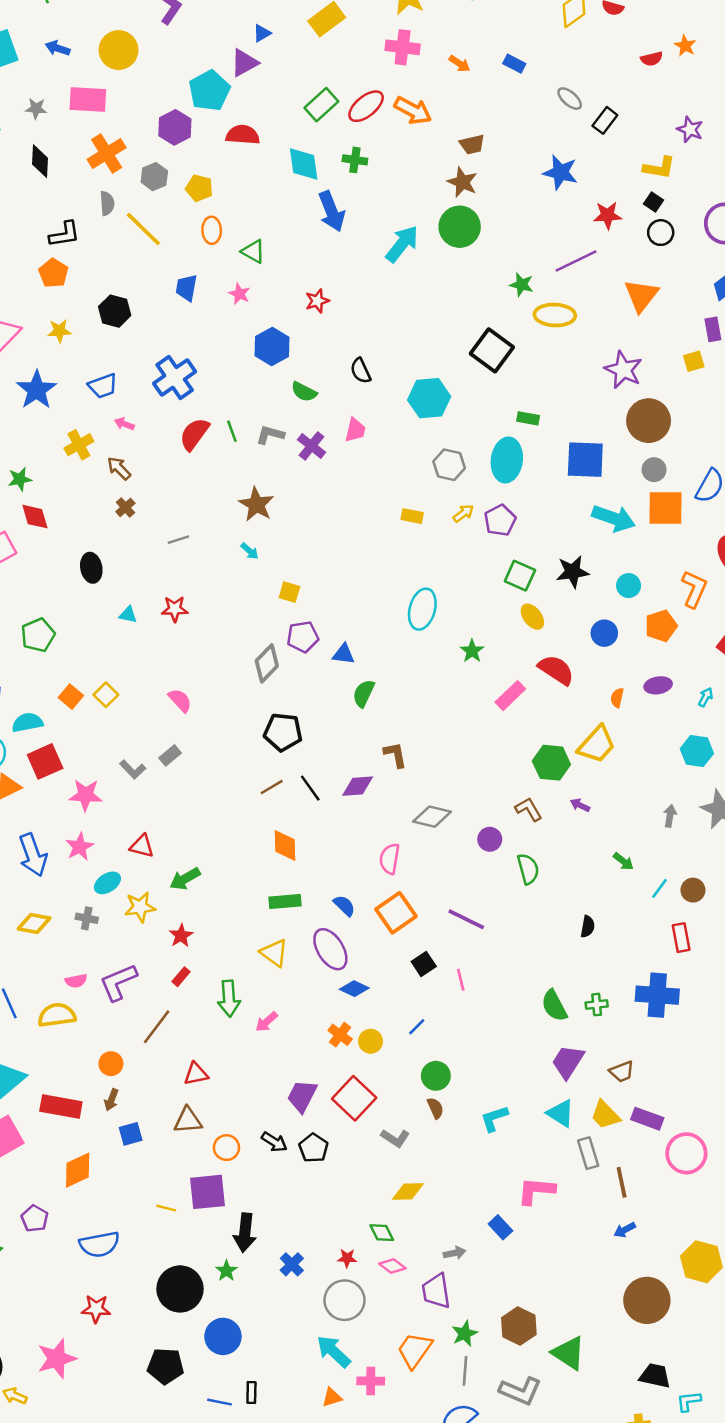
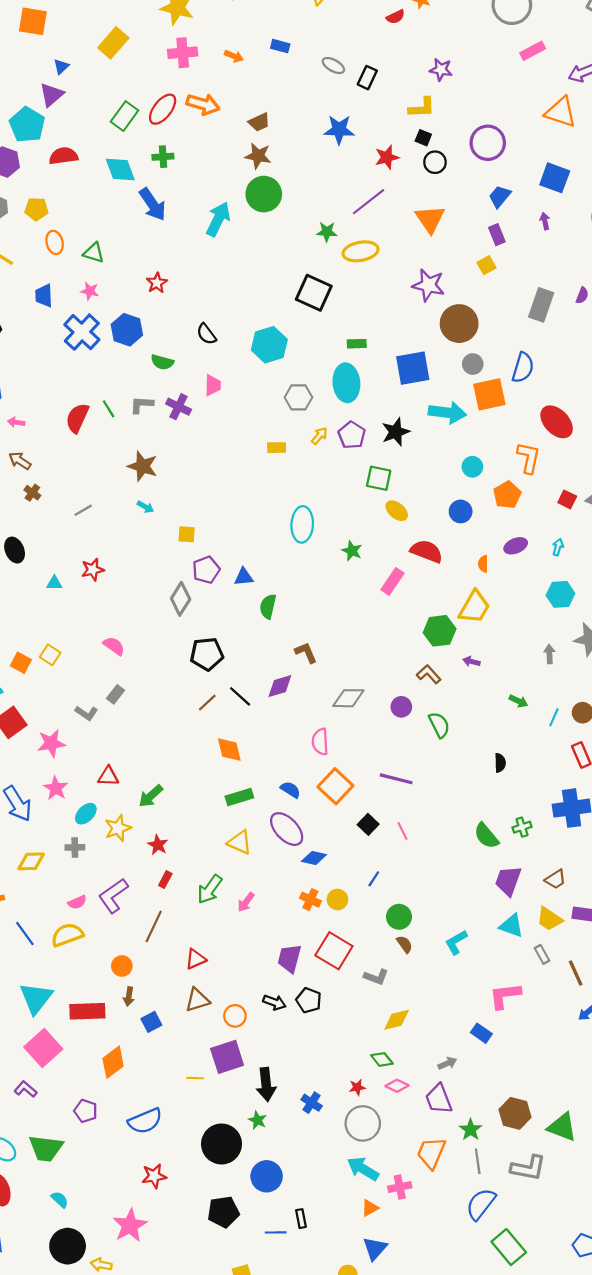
blue cross: (175, 377) -> (82, 332), moved
black star: (573, 572) -> (396, 432), moved
green arrow: (229, 998) -> (210, 889), turned 52
gray rectangle: (588, 1153) -> (542, 954), size x0.7

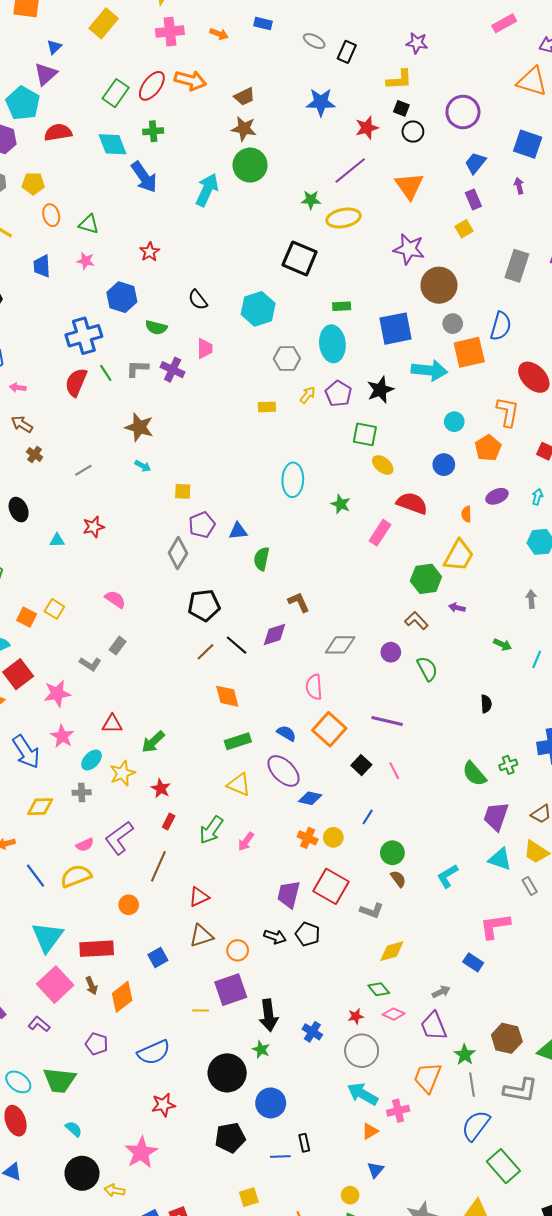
blue cross: (82, 332) -> (84, 336), moved, turned 32
brown arrow: (129, 996) -> (92, 986), moved, turned -30
blue triangle: (375, 1248) -> (375, 1170), size x0.7

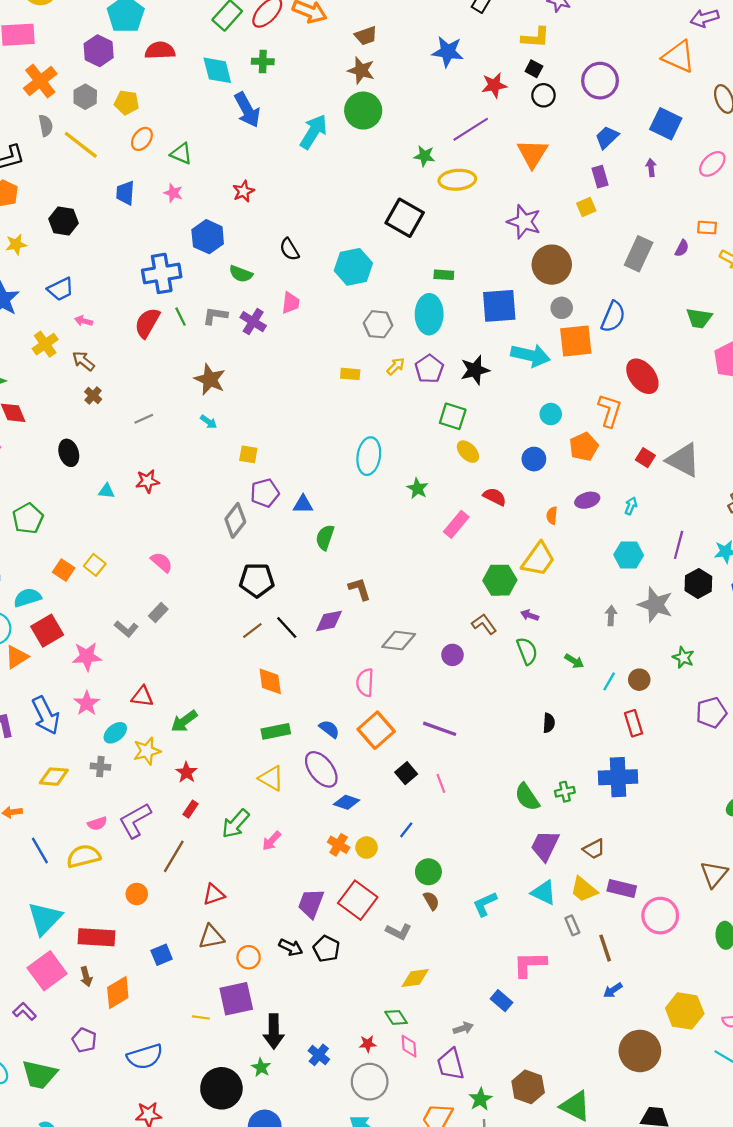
orange ellipse: (51, 215) -> (142, 139), turned 45
red semicircle: (412, 503) -> (495, 497), size x0.7
green semicircle: (427, 669) -> (527, 651), moved
pink diamond: (394, 1014) -> (409, 1046), turned 55

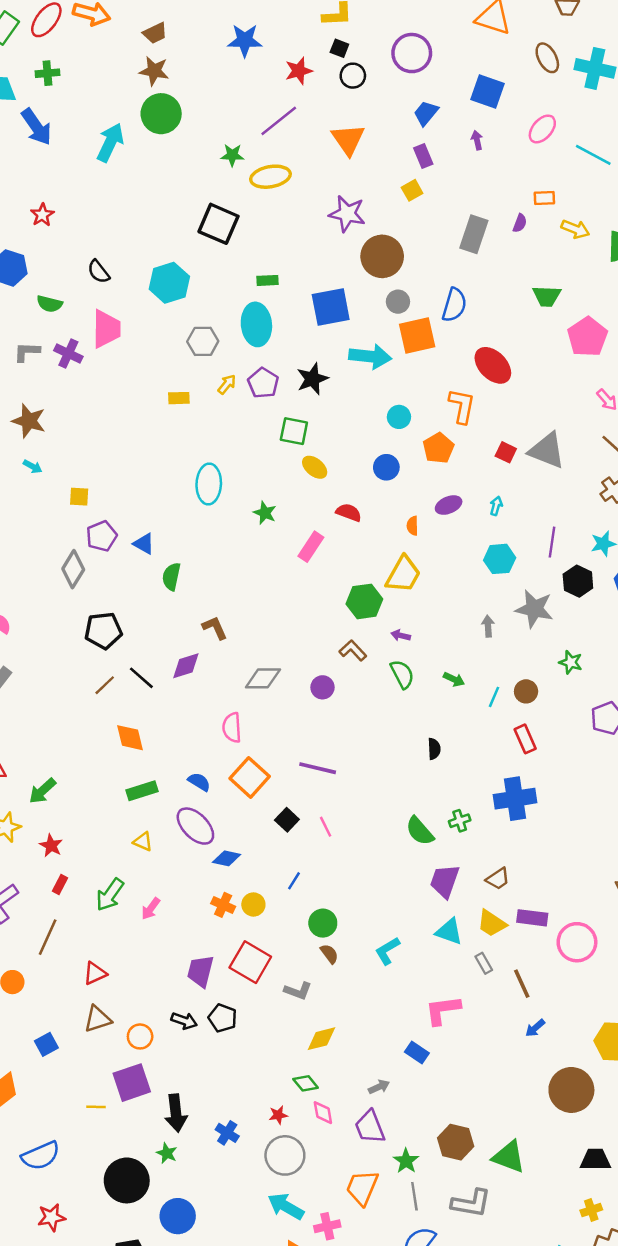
pink trapezoid: (291, 303) -> (106, 329), size x1.6
blue triangle: (303, 504) -> (144, 544), turned 35
yellow triangle: (271, 778) -> (143, 842), size x0.7

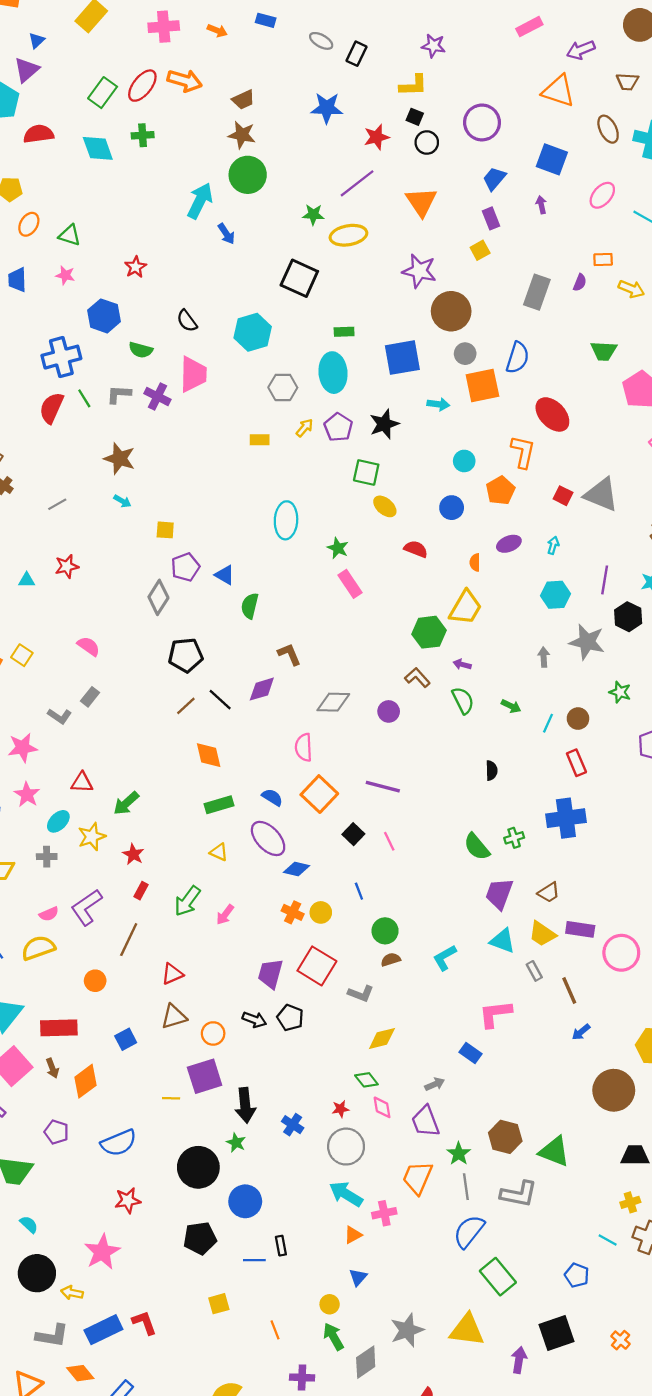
blue arrow: (36, 127) -> (226, 234), moved, size x0.6
cyan arrow: (370, 356) -> (438, 404), size x0.6
pink rectangle: (311, 547) -> (350, 584), moved, turned -68
blue line: (294, 881) -> (359, 891), turned -54
brown semicircle: (329, 954) -> (391, 960), turned -72

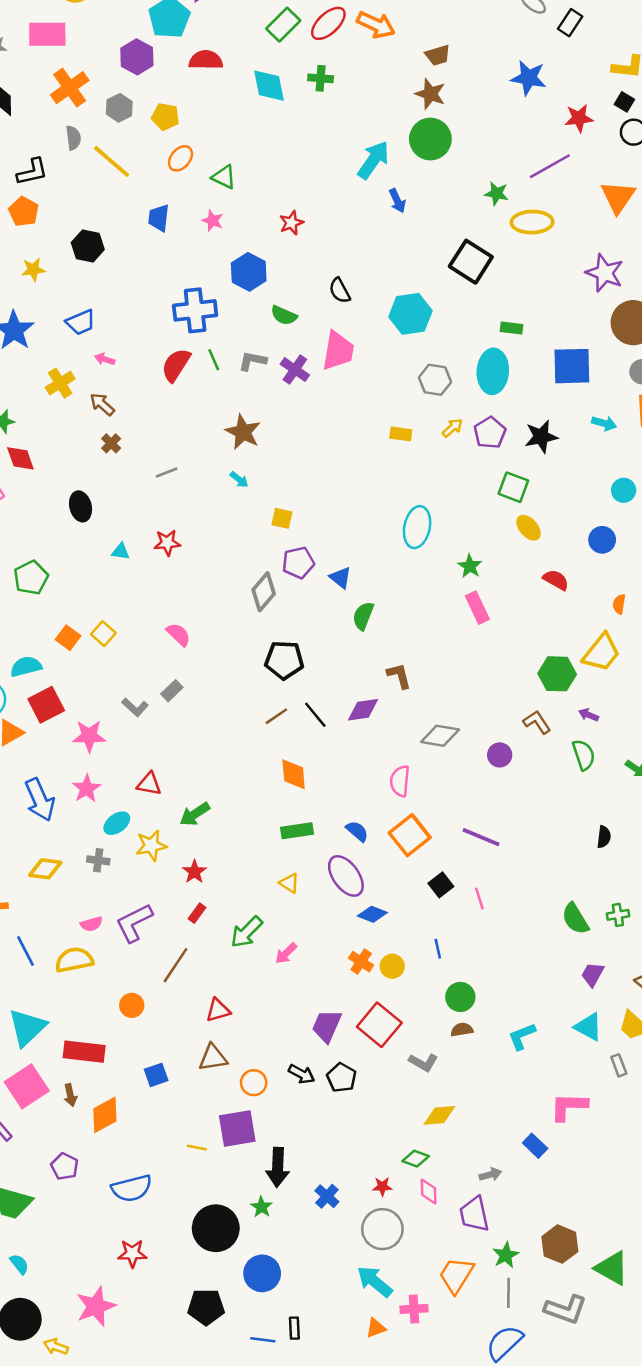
purple trapezoid: (499, 894) -> (593, 974), size x0.7
green diamond: (366, 1080) -> (416, 1159), turned -40

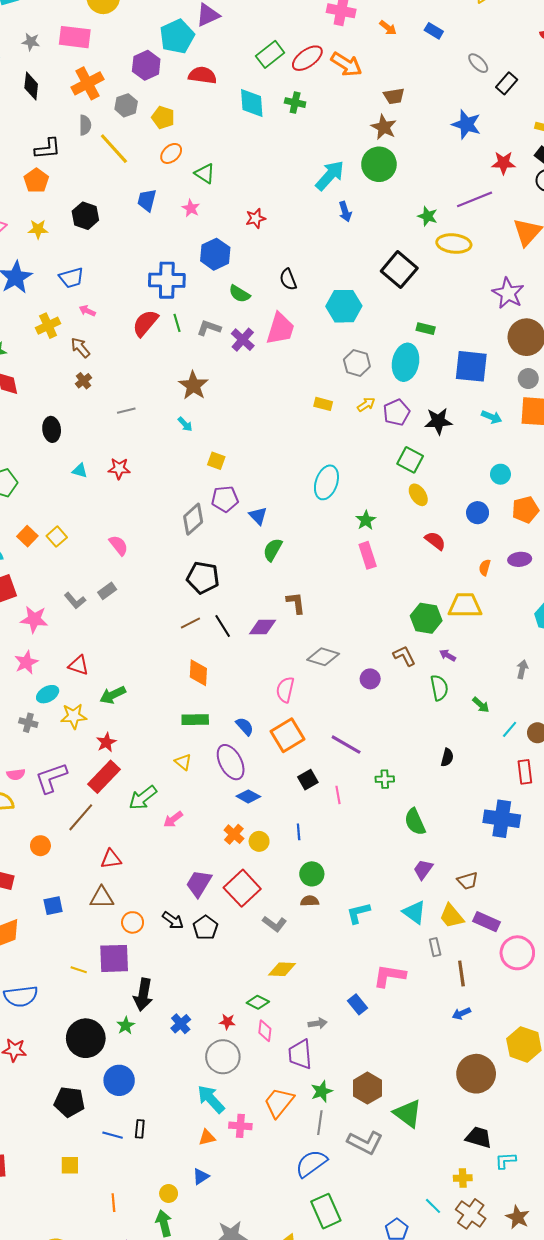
yellow trapezoid: (601, 653) -> (465, 605), turned -136
red rectangle: (197, 913) -> (104, 777), size x2.0
green cross: (618, 915) -> (385, 779), moved

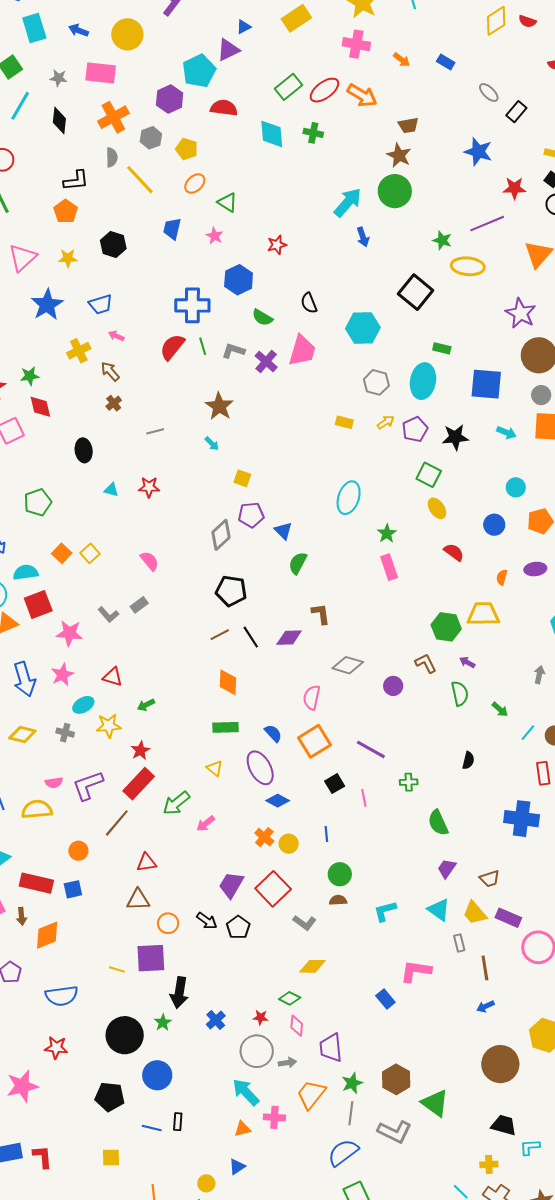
green arrow: (113, 695) -> (146, 705), size x0.7
blue square: (53, 906) -> (73, 889), moved
gray arrow: (318, 1023) -> (287, 1063), moved

